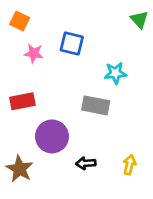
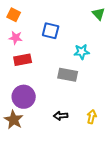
pink star: (34, 53) -> (16, 38), moved
red rectangle: (22, 101) -> (23, 60), moved
purple circle: (52, 136) -> (24, 97), moved

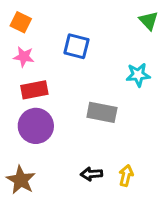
cyan star: (82, 52) -> (138, 75), moved
purple circle: (24, 97) -> (36, 126), moved
yellow arrow: (92, 117) -> (126, 176), moved

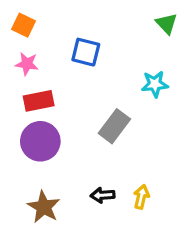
gray rectangle: (102, 112) -> (114, 126), turned -64
brown star: (21, 180) -> (44, 207), moved

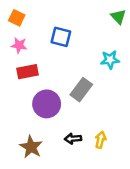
purple circle: (40, 141) -> (47, 104), moved

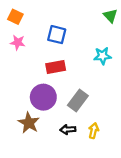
red rectangle: (27, 72) -> (56, 67), moved
gray rectangle: (81, 90) -> (78, 100), moved
brown star: (31, 147) -> (29, 123), moved

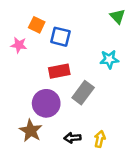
orange square: (15, 17) -> (37, 25), moved
gray rectangle: (78, 100) -> (83, 93), moved

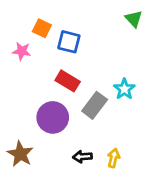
cyan star: (109, 59) -> (124, 89), moved, turned -30
red rectangle: (59, 71) -> (68, 81), turned 42
brown star: (31, 131) -> (20, 154), moved

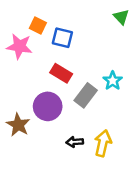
pink star: (22, 51) -> (19, 46), size x1.5
brown star: (20, 154) -> (18, 125), moved
yellow arrow: (114, 158) -> (103, 143), size x1.5

